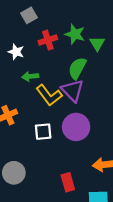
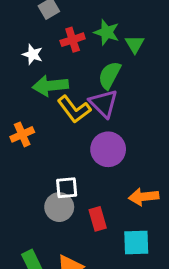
green arrow: (30, 76) -> (50, 86), size x1.6
white square: (43, 132) -> (67, 188), moved
gray circle: (14, 173) -> (59, 207), moved

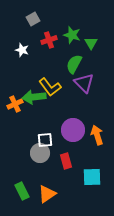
green arrow: (50, 86) -> (34, 97), moved
purple triangle: (104, 103) -> (84, 83), moved
purple circle: (108, 149) -> (73, 130), moved
orange arrow: (144, 197) -> (97, 135), moved, turned 78

